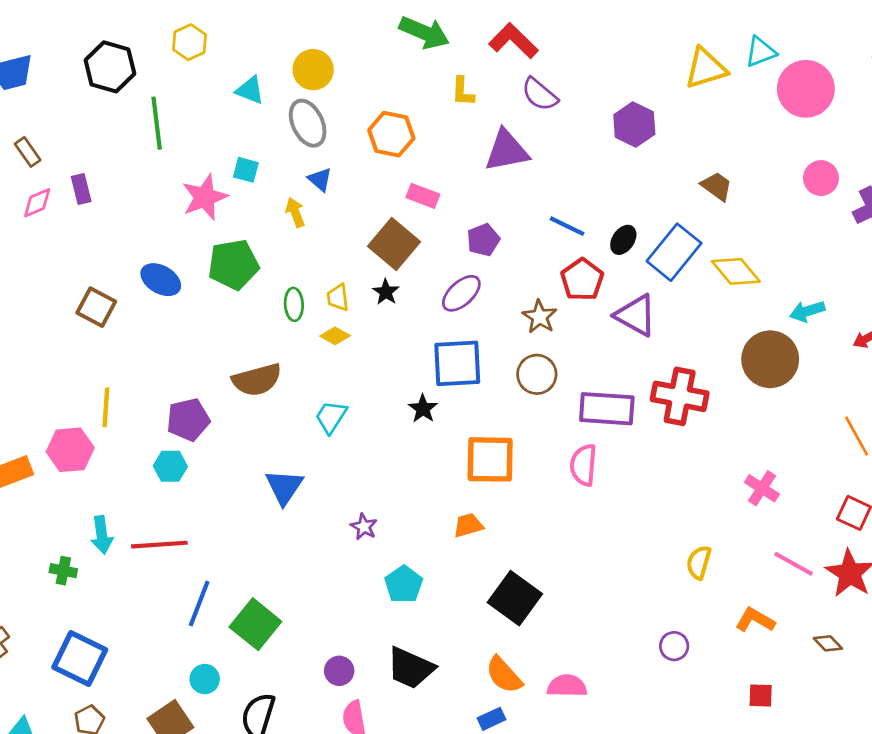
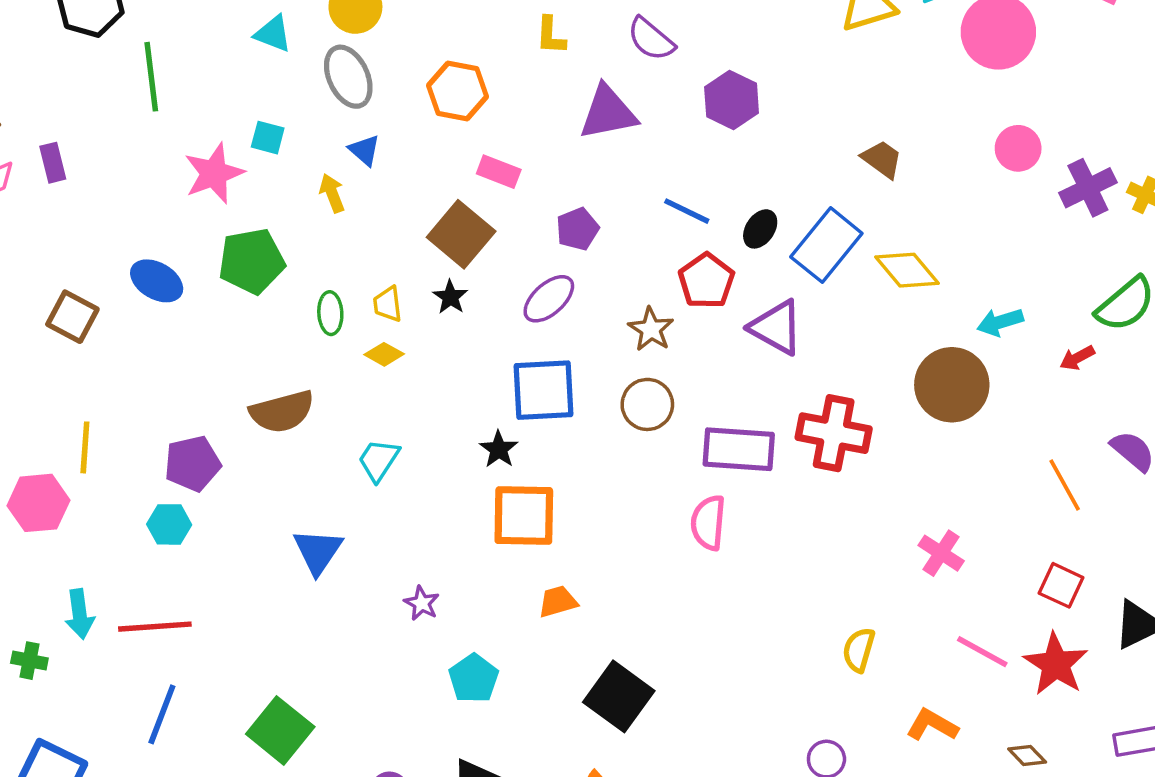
purple hexagon: (634, 125) -> (732, 100), moved
orange square: (490, 459) -> (524, 515), moved
blue line: (199, 604) -> (162, 714), moved

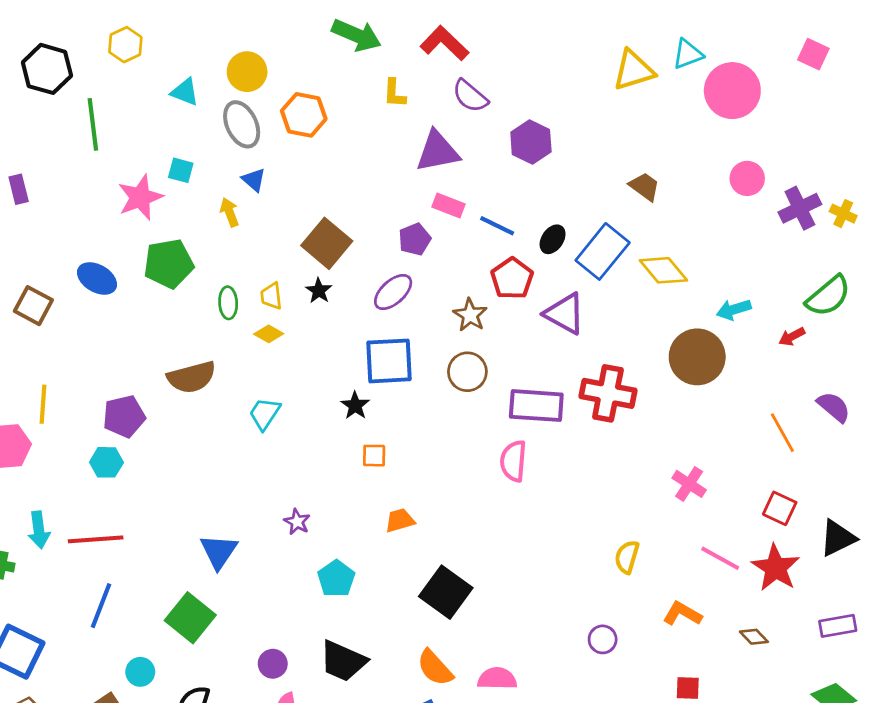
orange hexagon: (458, 91) -> (304, 115), moved
pink rectangle: (499, 172) -> (448, 205), moved
orange square: (524, 515) -> (374, 456), size x0.5
blue triangle: (318, 551) -> (219, 552), moved

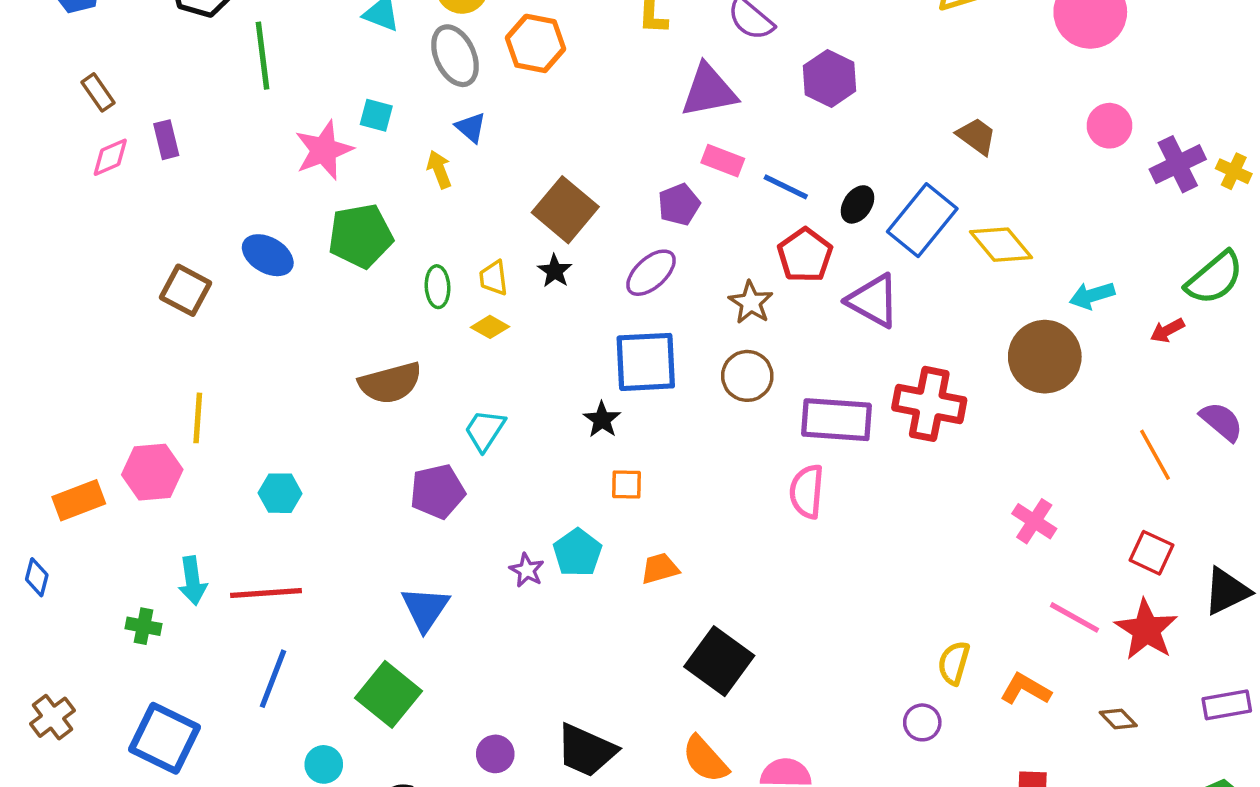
purple pentagon: (124, 416) -> (438, 491), moved
yellow semicircle: (627, 557) -> (954, 663), moved
cyan pentagon: (336, 579) -> (578, 553), moved

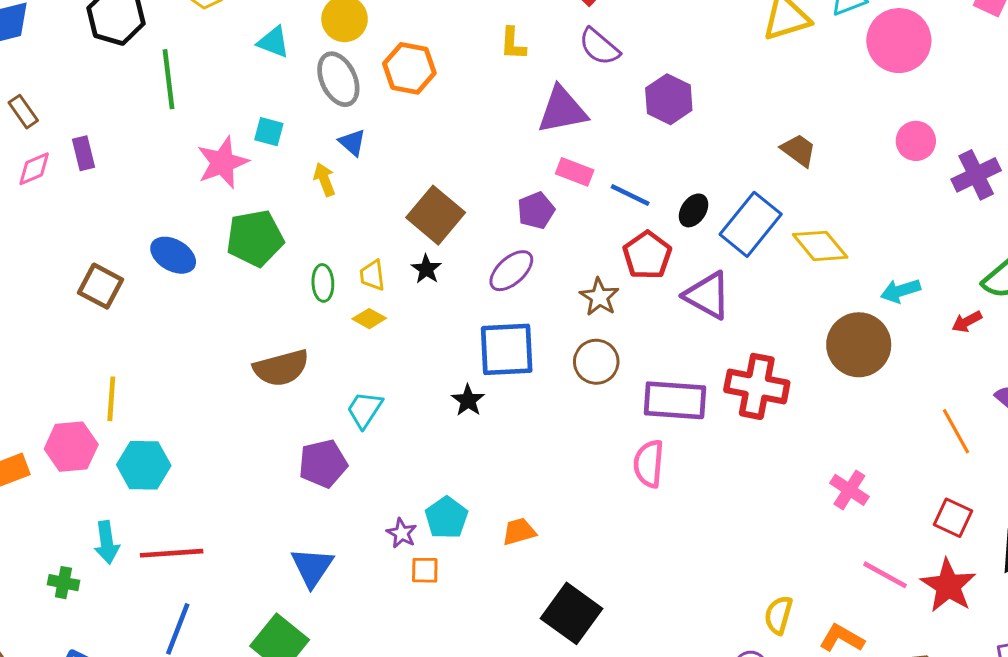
orange square: (626, 484) -> (425, 570), moved
cyan hexagon: (280, 493) -> (144, 465), moved, size x1.4

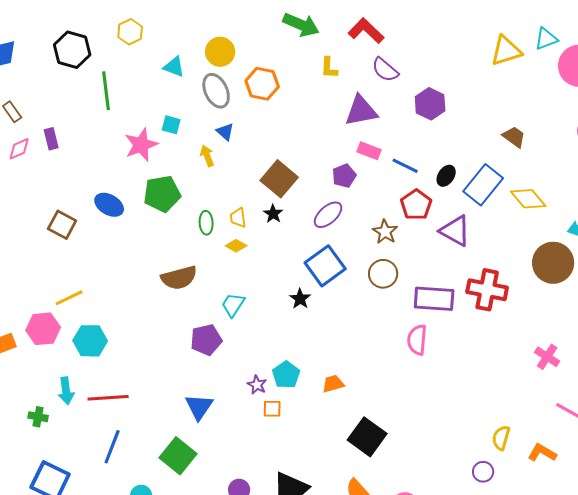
blue square: (507, 349) -> (325, 266), turned -33
yellow line: (111, 399) -> (69, 298), turned 60

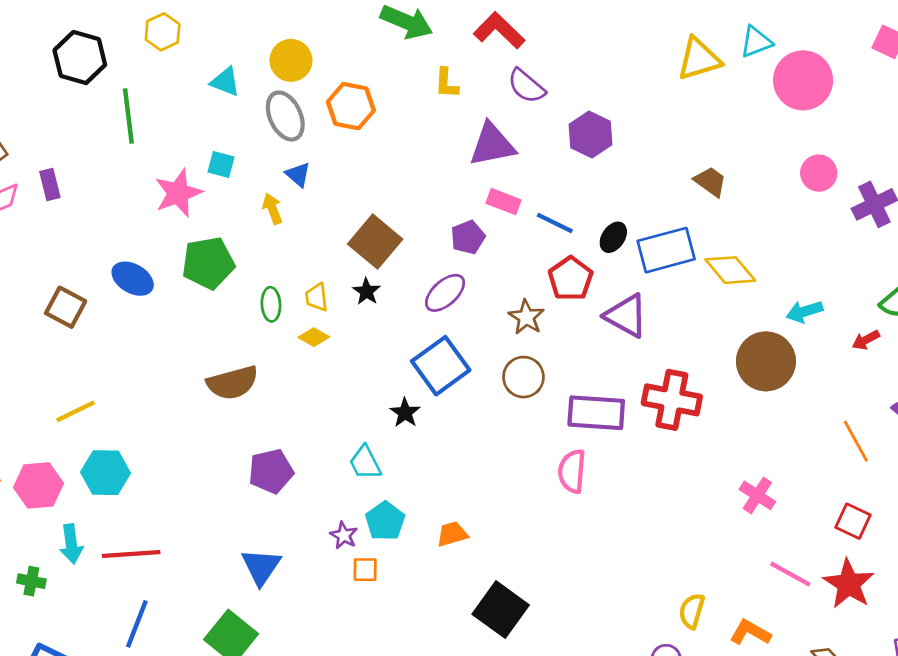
blue rectangle: (483, 185) -> (666, 250), turned 36
cyan trapezoid: (233, 305) -> (365, 463), moved, turned -60
pink hexagon: (43, 329) -> (38, 485), moved

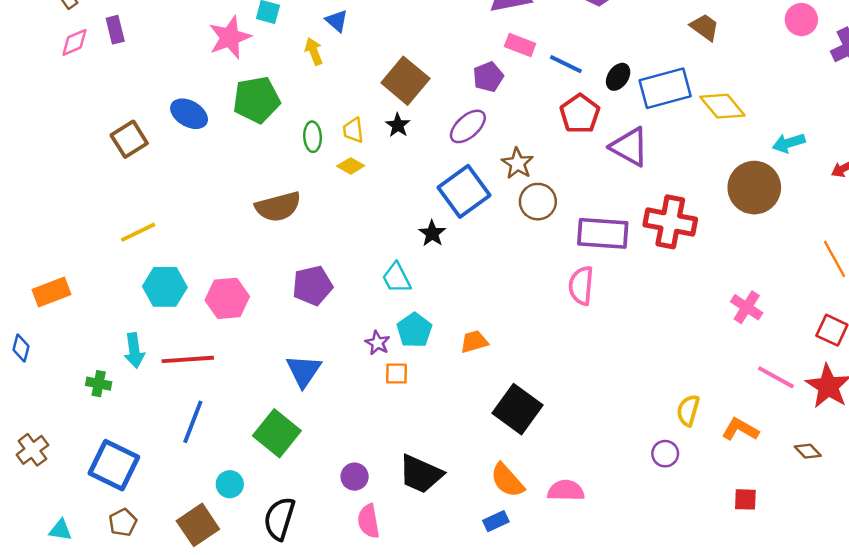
brown square: (66, 307) -> (129, 139), turned 30
brown star: (526, 317) -> (517, 163), moved
pink hexagon: (38, 485) -> (227, 298), moved

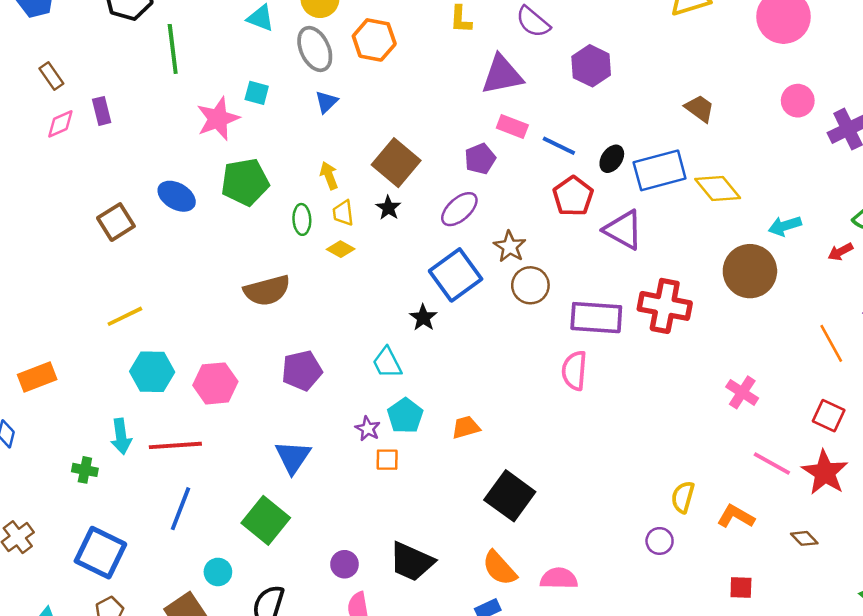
blue triangle: (337, 21) -> (326, 102), turned 35
yellow arrow: (314, 51) -> (329, 176), moved

